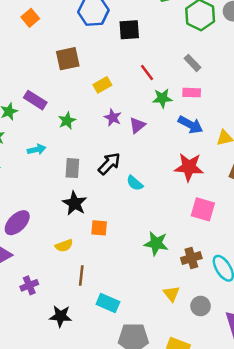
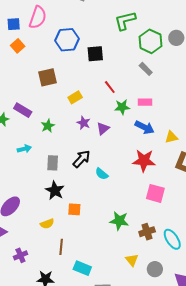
gray rectangle: (192, 63) -> (146, 69), moved

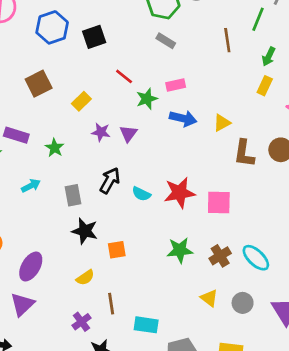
red star: (144, 161) -> (180, 193), moved
purple cross: (20, 255) -> (81, 322), moved

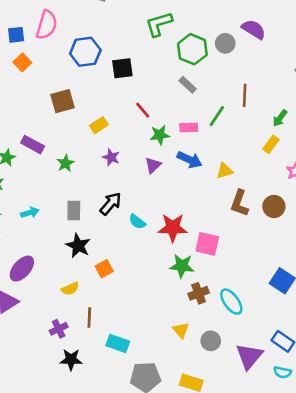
green line: (258, 19) -> (217, 116), moved
purple triangle: (128, 133) -> (153, 165), moved
cyan arrow: (31, 186) -> (30, 213), moved
orange square: (117, 250) -> (104, 269), turned -30
green star: (180, 250) -> (182, 266), moved

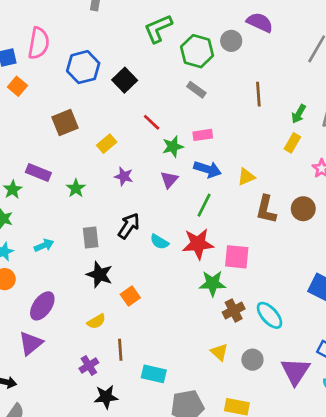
black square: (122, 68) -> (125, 80), turned -30
green line: (217, 116) -> (204, 205), moved

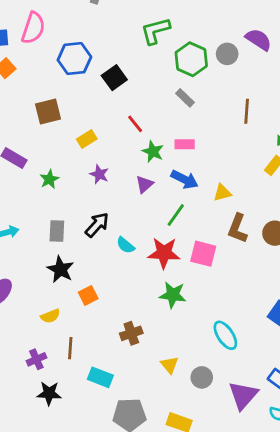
green star: (173, 147) -> (153, 152), turned 30
pink square: (237, 257) -> (203, 254), moved
brown cross: (234, 310) -> (131, 333), moved

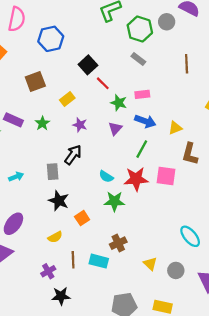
black square: (114, 78) -> (88, 65), moved
green star: (49, 179) -> (42, 123), moved
black arrow: (97, 225) -> (73, 155), moved
green star: (173, 295) -> (114, 201), moved
cyan rectangle: (100, 377) -> (99, 261), moved

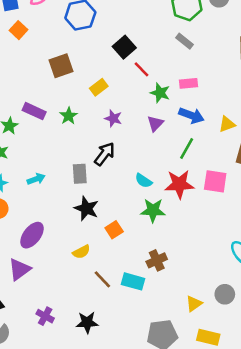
brown line: (73, 260) -> (102, 279), turned -42
yellow triangle: (150, 264) -> (194, 304), moved, turned 40
purple cross: (48, 271) -> (45, 316), moved, turned -32

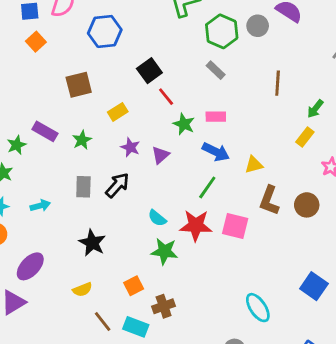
purple triangle: (155, 123) -> (160, 155), moved
gray rectangle: (80, 174) -> (83, 187), moved
orange square: (114, 230) -> (134, 286), moved

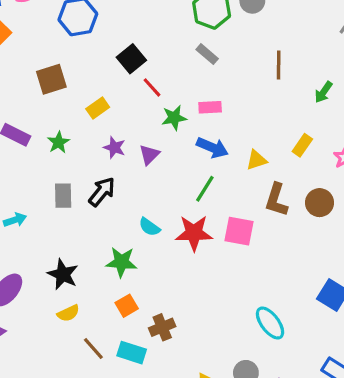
green star: (184, 124) -> (174, 118), turned -30
yellow rectangle: (305, 137) -> (302, 145), moved
black star: (92, 243) -> (63, 274), moved
green star: (164, 251) -> (121, 262), moved

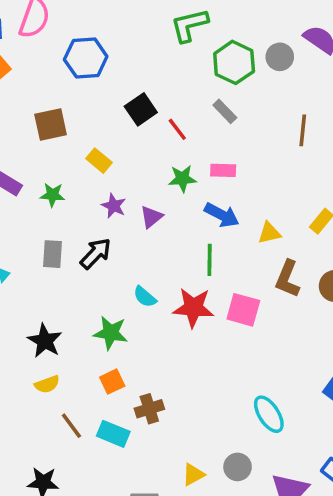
red line: (152, 87) -> (177, 129), moved
yellow rectangle: (98, 108) -> (99, 161), turned 70
green star: (59, 142) -> (52, 195), turned 30
green line: (205, 189) -> (210, 260), turned -36

